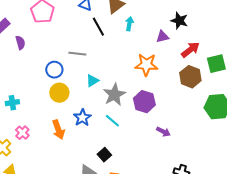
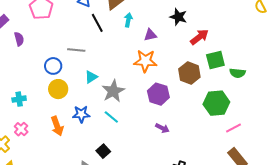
purple triangle: (162, 37) -> (150, 35), moved
red arrow: (190, 50) -> (199, 37), moved
purple hexagon: (144, 102) -> (158, 94), moved
cyan cross: (12, 103) -> (19, 99), moved
blue star: (82, 118) -> (81, 114), turned 30

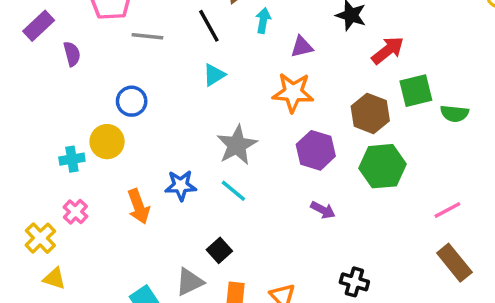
gray line: (76, 50) -> (147, 36), moved
cyan triangle: (91, 77) -> (214, 75), moved
yellow circle: (58, 89) -> (107, 142), moved
green hexagon: (216, 103) -> (383, 166), moved

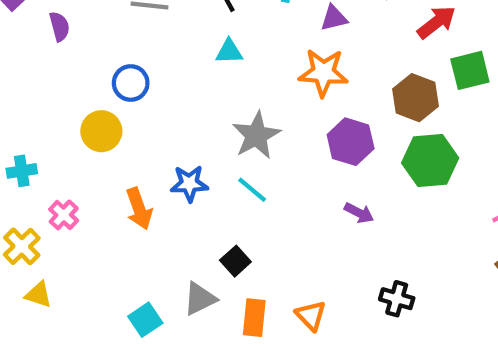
cyan triangle: (214, 75) -> (229, 52), turned 30
cyan cross: (72, 159) -> (22, 171), moved

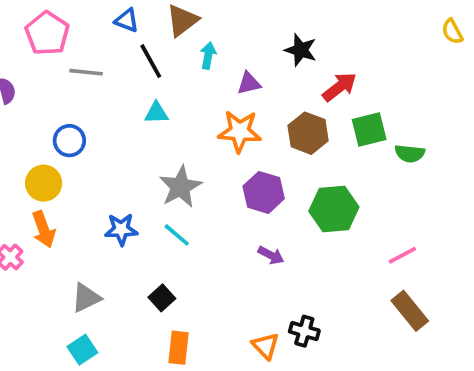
brown hexagon: (416, 98) -> (308, 133), moved
orange arrow: (139, 209) -> (44, 229), moved
gray triangle: (200, 299) -> (86, 298), moved
orange triangle: (311, 315) -> (265, 346), moved

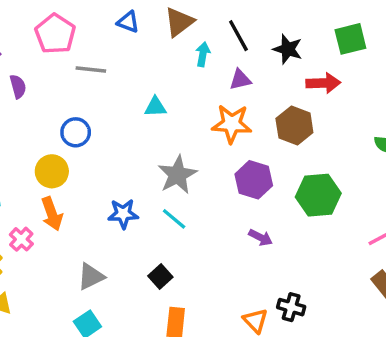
black line: (151, 61) -> (238, 36), moved
red arrow: (339, 87) -> (323, 83), turned 36
green square: (369, 129) -> (350, 39), moved

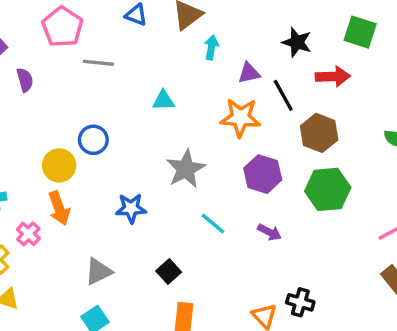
black line: (238, 36) -> (283, 95), moved
green square: (350, 39) -> (360, 32), turned 32
brown hexagon: (294, 126) -> (319, 133), moved
blue circle: (76, 132) -> (93, 140), moved
cyan line: (174, 219) -> (213, 224), moved

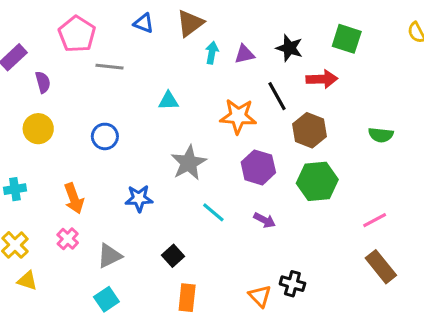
purple triangle: (249, 73) -> (244, 54), moved
yellow circle: (59, 165) -> (38, 129), moved
pink cross: (28, 234) -> (68, 239), moved

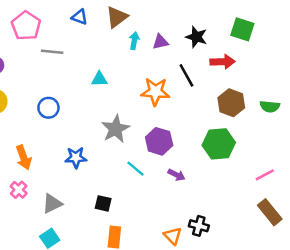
brown hexagon: (310, 130) -> (231, 103), moved
purple hexagon: (258, 167) -> (159, 141), moved
black square: (173, 256) -> (103, 203), turned -35

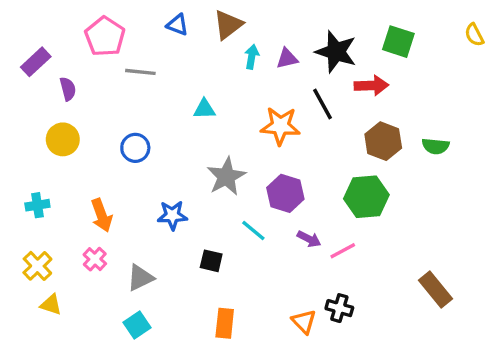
black star: (196, 37) -> (336, 52), size x1.4
pink line: (265, 175) -> (343, 251), moved
black square: (103, 203) -> (211, 261), moved

